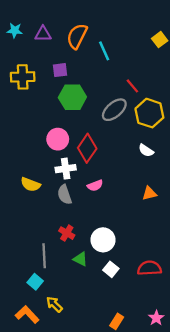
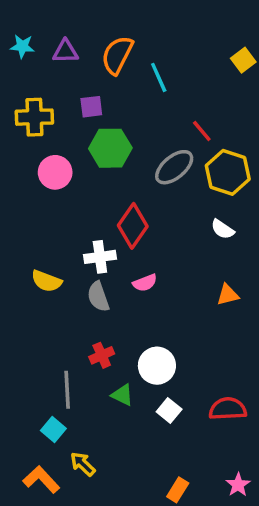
pink circle: (58, 139) -> (55, 172), moved
red cross: (67, 233) -> (102, 355), turned 35

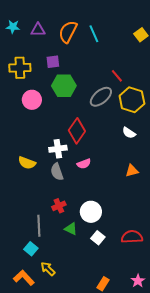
cyan line: (159, 77) -> (94, 34), moved

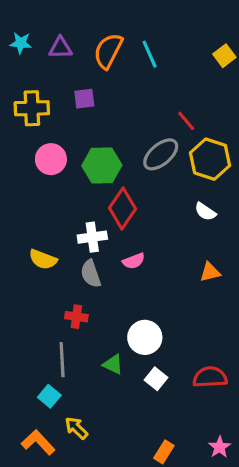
green hexagon: (64, 86) -> (102, 165), moved
red cross: (59, 206) -> (76, 317), moved, turned 32

